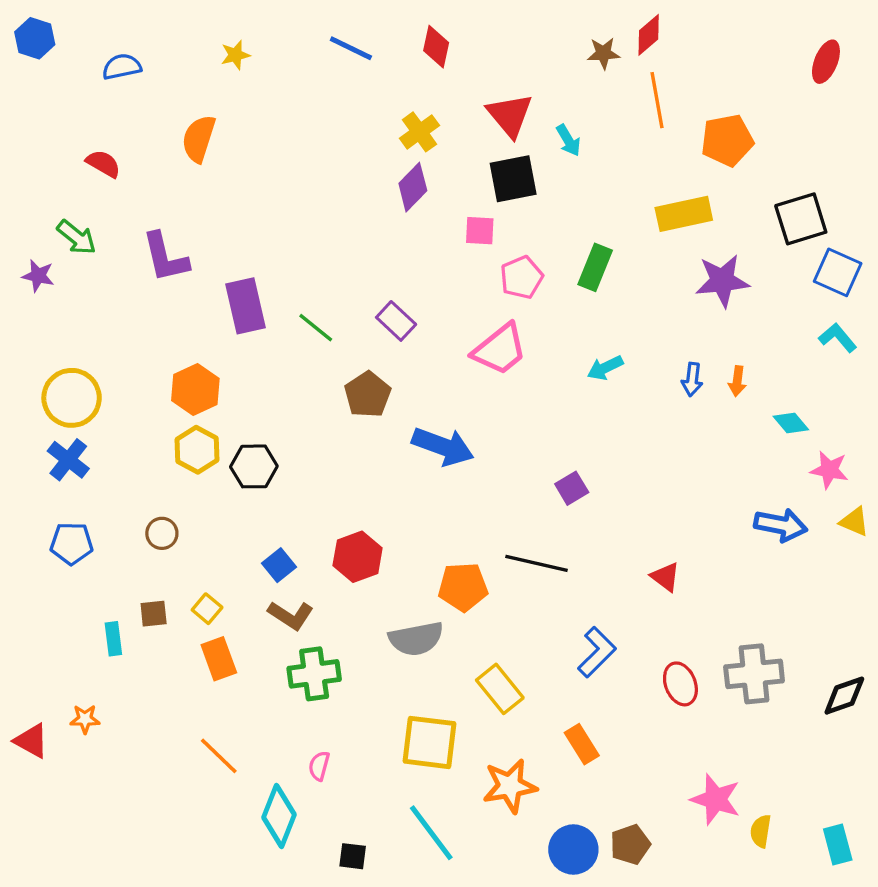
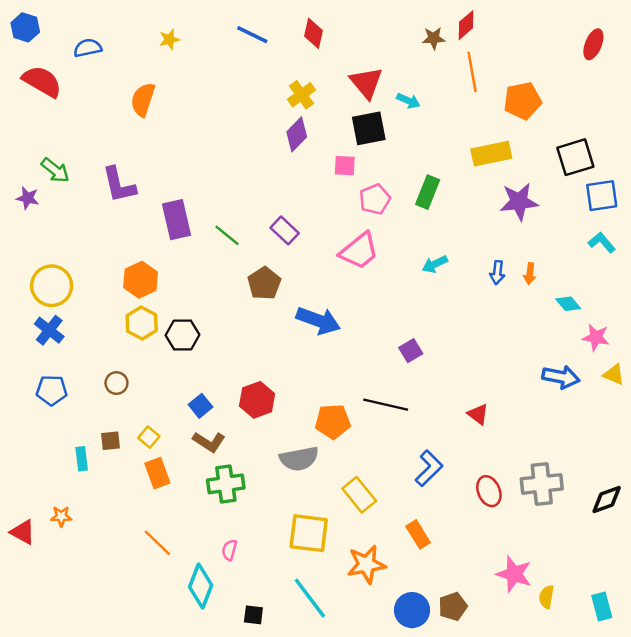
cyan arrow: (568, 140) -> (408, 101), turned -35
red semicircle: (103, 164) -> (42, 82), moved, size x1.6
blue square: (838, 272) -> (602, 196), turned -32

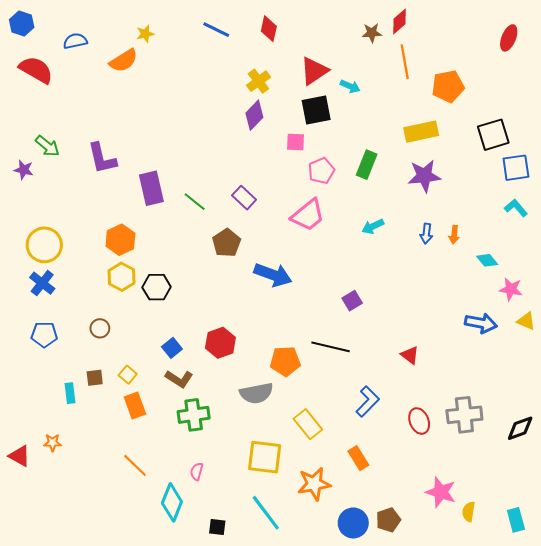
red triangle: (366, 83) -> (314, 71), turned 36
orange semicircle: (143, 100) -> (124, 61), moved, turned -140
purple star: (519, 202) -> (424, 176), moved

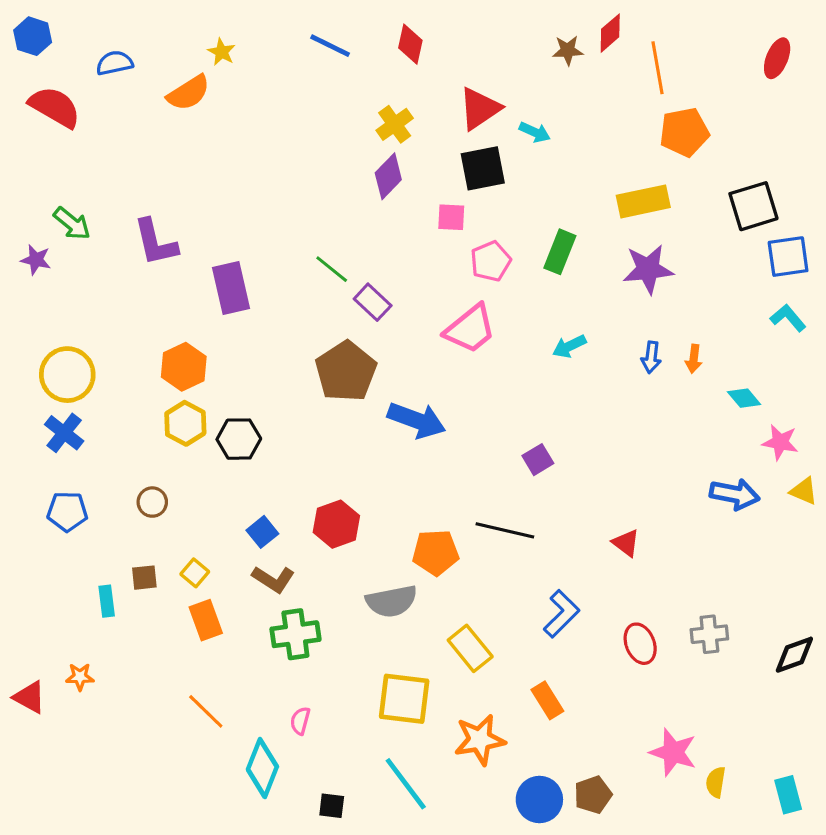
yellow star: (145, 34) -> (222, 52), turned -30
orange line: (405, 62) -> (657, 68), moved
green line: (195, 202) -> (332, 269), moved
brown pentagon: (227, 243) -> (346, 371), size x1.4
gray cross: (464, 415) -> (709, 634), size x0.7

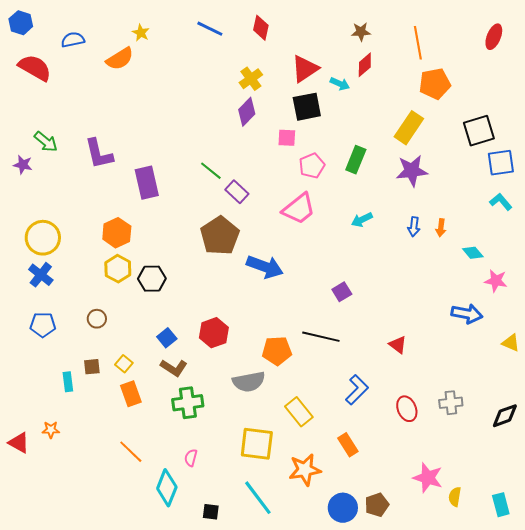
red diamond: (610, 33) -> (365, 65), moved
yellow rectangle: (643, 201) -> (409, 128), turned -44
yellow triangle: (804, 491) -> (511, 343), moved

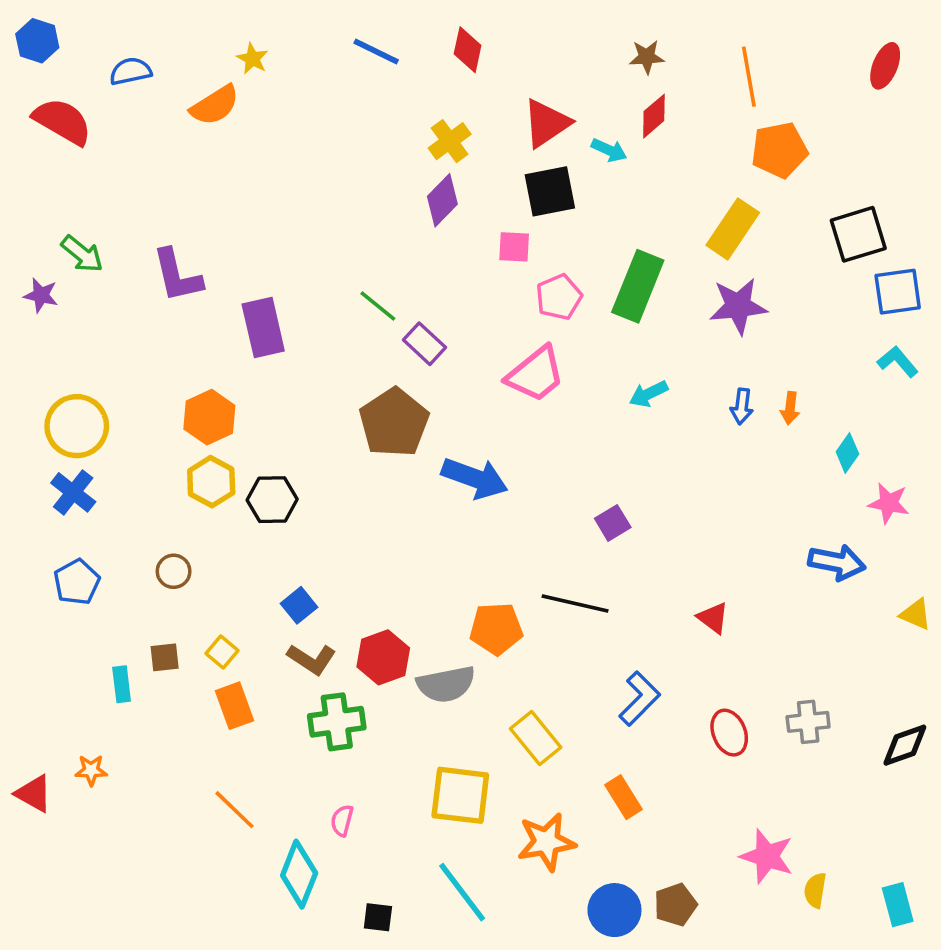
green rectangle: (356, 160) -> (638, 286), size x1.4
cyan diamond: (473, 253) -> (847, 453), turned 75
blue pentagon: (43, 325) -> (77, 582), turned -30
red hexagon: (214, 333) -> (383, 657), moved

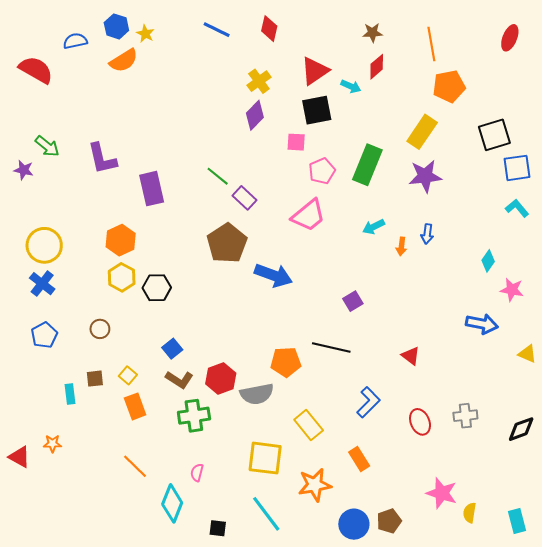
blue hexagon: (37, 41) -> (116, 26), moved
orange arrow: (790, 408) -> (401, 246), moved

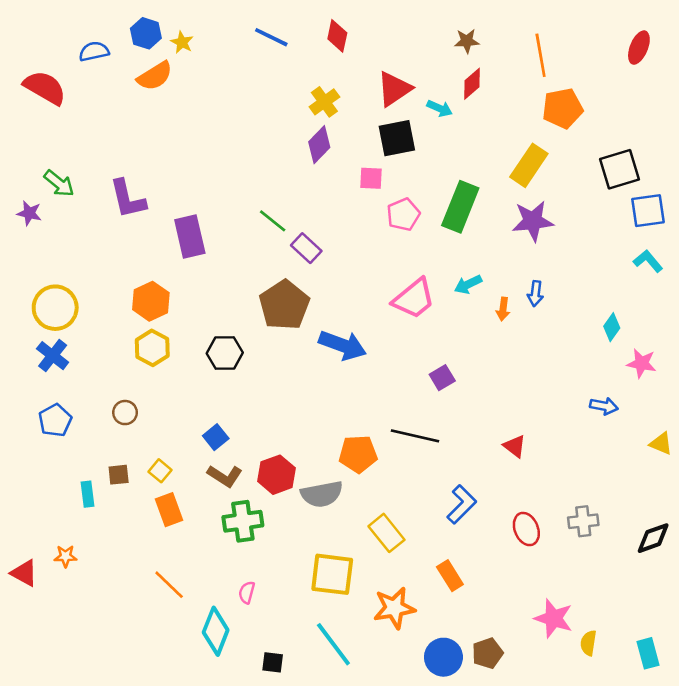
pink trapezoid: (309, 215) -> (414, 299), moved
black hexagon: (157, 288) -> (225, 353), moved
blue arrow: (482, 324) -> (604, 406), size x0.7

